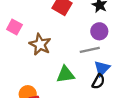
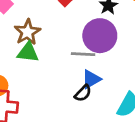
purple circle: (99, 31) -> (100, 36), size x1.6
green triangle: (65, 74) -> (28, 52), moved

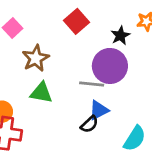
green triangle: (28, 52) -> (41, 93), moved

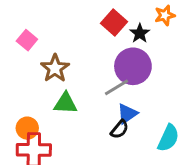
red square: (76, 21) -> (114, 22), moved
gray line: (92, 84) -> (116, 87), turned -30

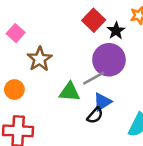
green triangle: (65, 103) -> (70, 92), moved
orange circle: (27, 128) -> (14, 90), moved

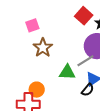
pink square: (16, 33) -> (32, 25), moved, turned 32
orange circle: (14, 90) -> (37, 90), moved

